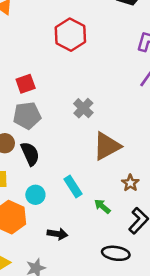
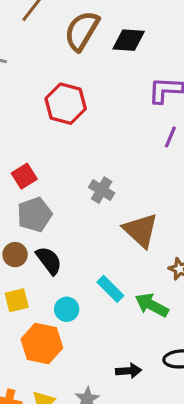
brown triangle: (107, 146) -> (141, 230), turned -36
green arrow: (102, 206) -> (152, 305), size x1.5
black arrow: (57, 234) -> (129, 371), moved

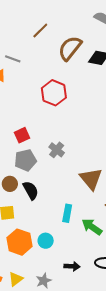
gray cross: (102, 190) -> (57, 150), moved
cyan rectangle: (110, 289) -> (67, 213), turned 48
cyan circle: (67, 309) -> (46, 241), moved

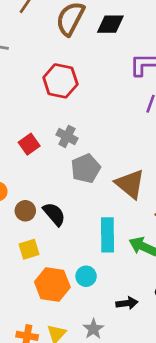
gray cross: (57, 150) -> (67, 136), moved
gray pentagon: (25, 160) -> (86, 168), moved
cyan rectangle: (67, 213) -> (108, 235), size x1.4

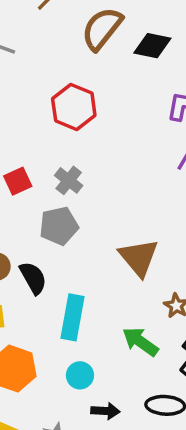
gray pentagon: (86, 168) -> (59, 226), moved
cyan rectangle: (108, 235) -> (73, 317), moved
cyan circle: (86, 276) -> (80, 375), moved

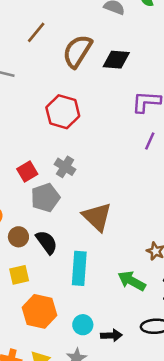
gray pentagon: (59, 226) -> (45, 198), moved
brown triangle: (139, 257) -> (97, 217), moved
cyan circle: (80, 375) -> (83, 325), moved

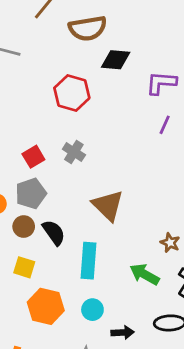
brown semicircle: (77, 51) -> (88, 28), turned -132
black diamond: (116, 60) -> (116, 60), moved
gray pentagon: (45, 198) -> (31, 194), moved
yellow square: (19, 275) -> (24, 267), turned 30
cyan circle: (83, 325) -> (92, 310), moved

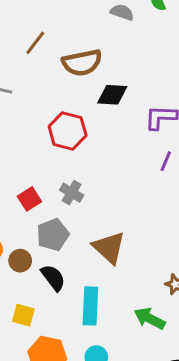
gray pentagon: (31, 194) -> (53, 235), moved
brown circle: (24, 227) -> (20, 261), moved

